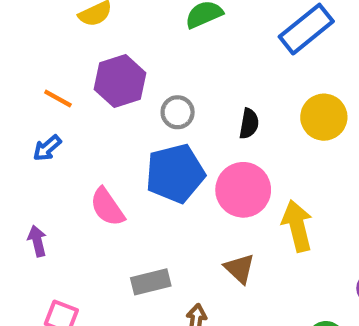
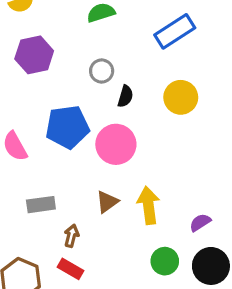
gray circle: (178, 112) -> (102, 71), moved
yellow arrow: (297, 226) -> (148, 205), moved
brown triangle: (240, 269) -> (107, 202), turned 35

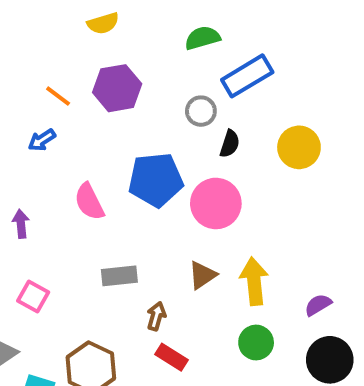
blue rectangle: (175, 31) -> (247, 76), moved
green circle: (165, 261) -> (256, 342), moved
red rectangle: (71, 269) -> (172, 357), moved

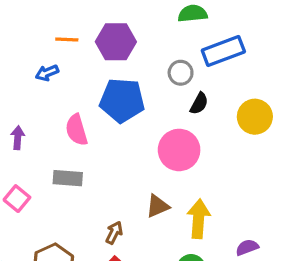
orange line: (58, 96) -> (67, 39), turned -45
blue pentagon: (156, 180) -> (122, 100), moved
gray rectangle: (119, 276) -> (68, 178), moved

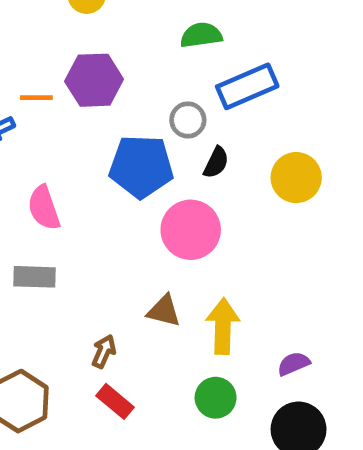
orange line: (67, 39) -> (36, 98), moved
blue pentagon: (122, 100) -> (141, 166), moved
brown triangle: (158, 206) -> (164, 311), turned 40

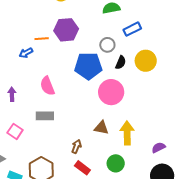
blue rectangle: (247, 86) -> (132, 29), size x0.7
yellow circle: (296, 178) -> (146, 61), moved
green circle: (216, 398) -> (116, 163), moved

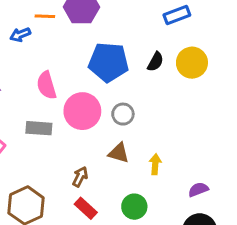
gray circle: (107, 45) -> (123, 114), moved
pink circle: (111, 92) -> (82, 111), moved
yellow arrow: (127, 133) -> (155, 164), size x0.6

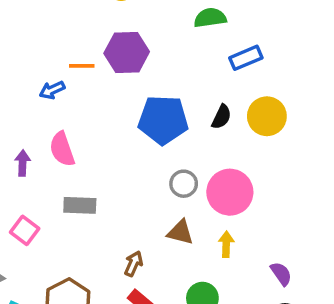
pink semicircle: (47, 85) -> (62, 149), moved
pink circle: (82, 111) -> (230, 192), moved
purple semicircle: (198, 190) -> (281, 274), turned 78

